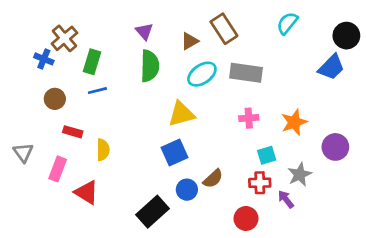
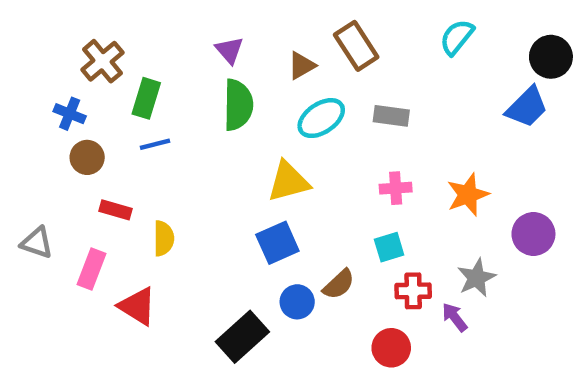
blue cross: (44, 59) -> (70, 114), moved
gray rectangle: (246, 73) -> (391, 116), size x0.7
gray triangle: (23, 152) -> (37, 243), turned -35
cyan square: (267, 155) -> (389, 247), moved

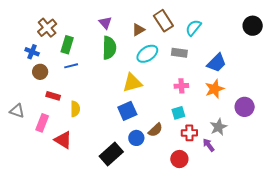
cyan semicircle: (457, 37) -> (193, 28), moved
blue trapezoid: (527, 107) -> (217, 63), moved

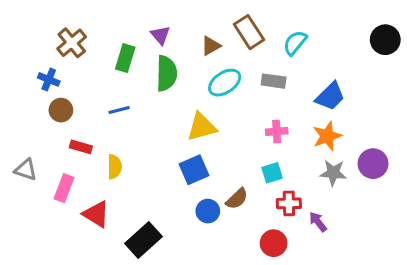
green rectangle: (67, 45) -> (125, 58), moved
blue line: (71, 66) -> (119, 110), moved
gray star: (219, 127) -> (333, 173), moved, turned 30
black rectangle: (111, 154) -> (144, 240), moved

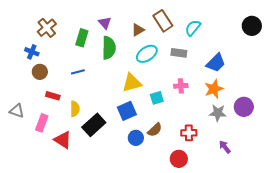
cyan square: (272, 173) -> (157, 98), moved
purple arrow: (318, 222) -> (225, 147), moved
black rectangle: (144, 240) -> (94, 125), moved

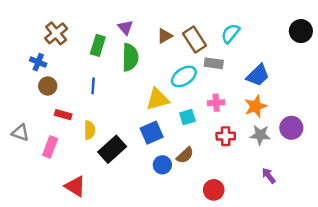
brown rectangle: (163, 21) -> (195, 39), moved
cyan ellipse: (147, 54) -> (184, 76), moved
blue line: (78, 72) -> (93, 86), turned -72
red cross: (189, 133) -> (226, 136), moved
red triangle: (63, 140) -> (75, 186), moved

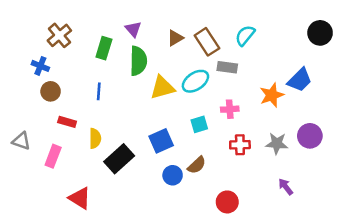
blue trapezoid: (258, 75) -> (300, 80), moved
yellow triangle: (158, 99) -> (162, 88), moved
orange star: (256, 106) -> (272, 95), moved

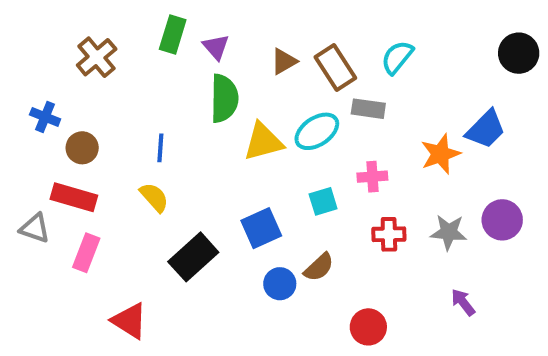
green rectangle: (104, 48) -> (173, 35), moved
blue cross: (40, 66) -> (45, 117), moved
red rectangle: (67, 122) -> (74, 197), moved, size x1.5
yellow semicircle: (95, 138) -> (154, 197), moved, turned -42

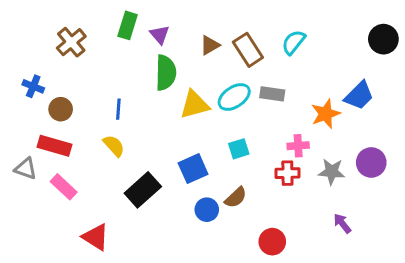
gray rectangle: (368, 109) -> (272, 94), moved
pink cross: (372, 177) -> (298, 146), moved
pink rectangle: (86, 253) -> (64, 187), turned -68

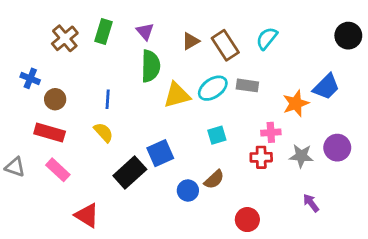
green rectangle: (128, 25) -> (104, 31), moved
gray triangle: (26, 169) -> (15, 167), moved
blue square: (193, 169) -> (160, 153), moved

